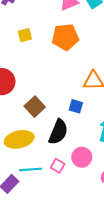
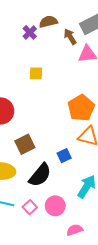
orange pentagon: (65, 37) -> (81, 108), moved, turned 30
blue square: (76, 106) -> (64, 156), turned 32

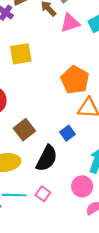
yellow square: (36, 73) -> (21, 54), size x1.5
pink circle: (55, 206) -> (82, 186), moved

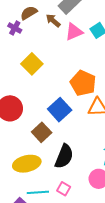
yellow square: (21, 54) -> (32, 64), turned -30
blue square: (68, 133) -> (60, 110), moved, size x1.6

